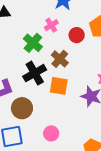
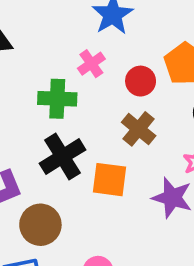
green cross: (33, 43) -> (57, 99), turned -36
brown cross: (60, 59) -> (139, 129), moved

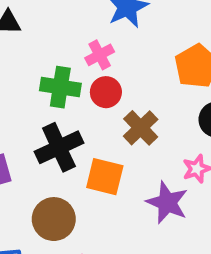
red circle: (141, 81) -> (106, 92), moved
brown circle: (40, 225) -> (54, 219), moved

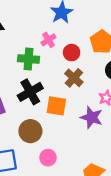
red circle: (106, 92) -> (72, 53), moved

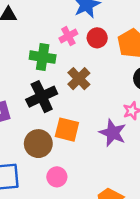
red circle: (72, 53) -> (97, 38), moved
brown cross: (74, 78) -> (79, 79), moved
orange square: (56, 106) -> (67, 130), moved

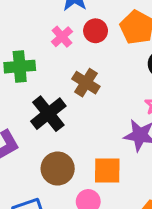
green cross: (43, 57) -> (20, 67), moved
orange square: (67, 130) -> (107, 171), moved

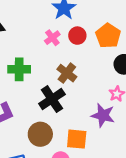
green cross: (20, 67) -> (19, 69), moved
black cross: (48, 114) -> (52, 99), moved

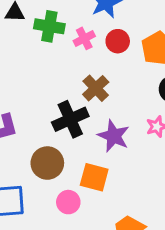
green cross: (19, 69) -> (49, 26), moved
purple star: (103, 115) -> (114, 136), moved

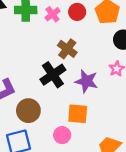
brown circle: (47, 163) -> (28, 111), moved

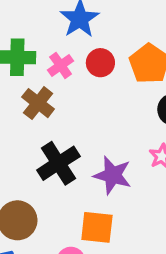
brown cross: (67, 49) -> (38, 103), moved

